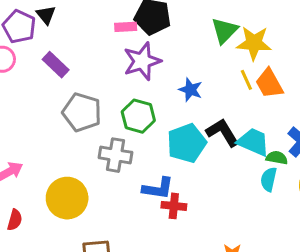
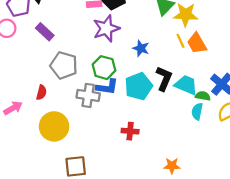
black L-shape: (223, 132) -> (164, 78), turned 55
blue L-shape: (158, 188) -> (107, 87), moved
red semicircle: (15, 220) -> (41, 92), moved

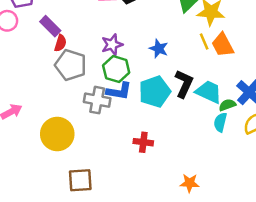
purple star: (106, 28) -> (112, 45), moved, size x0.7
red semicircle: (41, 92) -> (60, 43), moved
green semicircle: (203, 96) -> (227, 105), turned -32

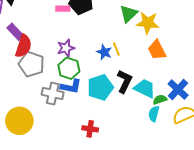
yellow line: (204, 42) -> (116, 49), moved
red semicircle: (60, 43) -> (23, 46), size x1.6

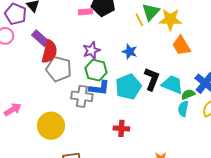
yellow line: (116, 49) -> (139, 20), moved

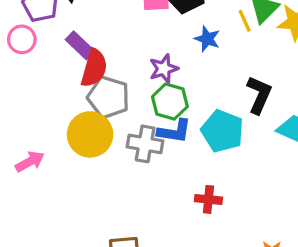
blue star: (130, 52) -> (207, 39), moved
black L-shape: (152, 79) -> (259, 95), moved
cyan pentagon: (128, 87) -> (222, 131), turned -30
yellow circle: (51, 126) -> (90, 134), moved

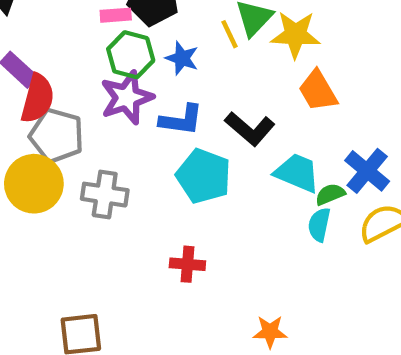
purple star: (164, 69) -> (127, 98), size x1.4
black L-shape: (259, 95) -> (250, 129), turned 108
green hexagon: (170, 102) -> (131, 55), moved
blue L-shape: (174, 131) -> (181, 120), moved

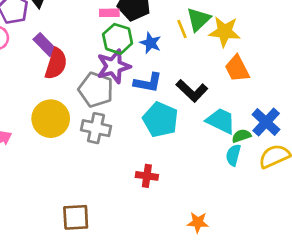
gray pentagon: (57, 136) -> (96, 90), moved

